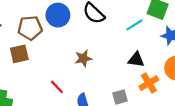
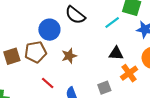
blue circle: (58, 15) -> (49, 30), moved
brown pentagon: (30, 28) -> (36, 52), moved

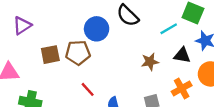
black triangle: (116, 53) -> (182, 55), moved
brown star: (69, 56) -> (150, 62), moved

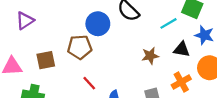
brown square: (50, 55) -> (46, 60), moved

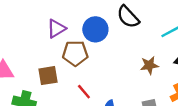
purple triangle: (25, 21) -> (56, 29), moved
brown square: (46, 60) -> (48, 76), moved

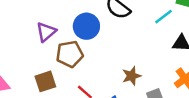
brown star: (149, 65) -> (131, 76), moved

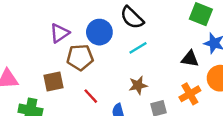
cyan line: (163, 17) -> (138, 48), moved

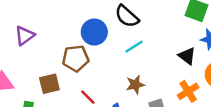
purple triangle: (60, 33) -> (25, 36), moved
black triangle: (190, 59) -> (187, 56), turned 30

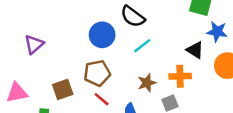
brown pentagon: (76, 58) -> (97, 73), moved
orange cross: (188, 91) -> (180, 76), moved, turned 35

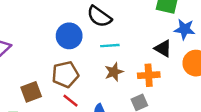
cyan line: (142, 46) -> (110, 46), turned 36
brown star: (147, 83) -> (114, 72), moved

